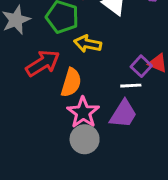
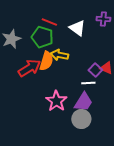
orange semicircle: (71, 83) -> (46, 61), moved
gray circle: (85, 139) -> (81, 119), moved

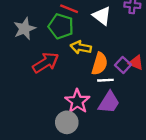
orange semicircle: (46, 61) -> (100, 64), moved
white line: (88, 83) -> (105, 80), moved
gray circle: (81, 119) -> (67, 122), moved

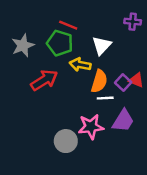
white triangle: (102, 16) -> (102, 45), moved, turned 36
pink star: (77, 101) -> (91, 127), moved, turned 30
purple trapezoid: (109, 102) -> (123, 121), moved

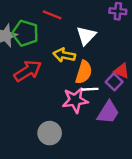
green pentagon: (60, 43) -> (25, 33), moved
purple square: (123, 82) -> (114, 82), moved
pink star: (91, 127) -> (75, 100), moved

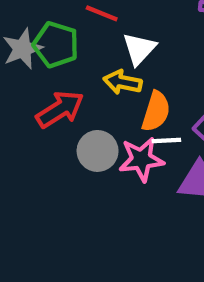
white triangle: (86, 36) -> (139, 49), moved
gray circle: (50, 133) -> (98, 151), moved

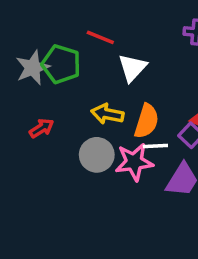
yellow arrow: (123, 82) -> (107, 114), moved
red arrow: (60, 109) -> (42, 128), moved, size x0.6

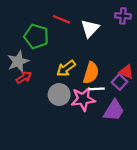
gray star: (33, 68) -> (18, 61), moved
white triangle: (132, 68) -> (90, 28), moved
yellow arrow: (107, 114) -> (66, 68), turned -48

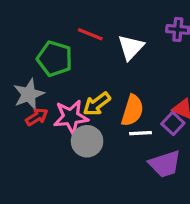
pink star: (83, 99) -> (71, 117), moved
purple trapezoid: (114, 110) -> (165, 164), turned 40

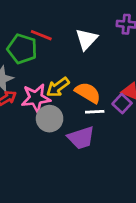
red line: (90, 34) -> (41, 35), moved
orange semicircle: (132, 110) -> (88, 93), turned -76
purple trapezoid: (165, 164) -> (81, 138), moved

